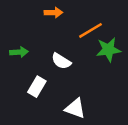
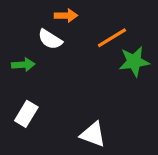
white semicircle: (61, 61) -> (50, 39), moved
white rectangle: (37, 87) -> (26, 114), moved

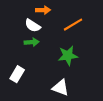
green star: (134, 61) -> (68, 56), moved
green arrow: (23, 65) -> (32, 42), moved

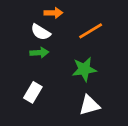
white rectangle: (17, 74) -> (33, 92), moved
white triangle: (61, 88) -> (89, 105), moved, turned -36

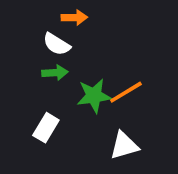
orange line: (91, 31) -> (126, 92), moved
green star: (84, 69) -> (94, 96), moved

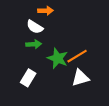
green star: (94, 96) -> (58, 58), turned 30
white triangle: (124, 145) -> (80, 78), moved

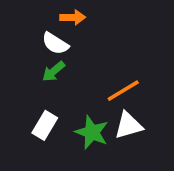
green arrow: (34, 44) -> (54, 71), turned 144
green star: (58, 58) -> (92, 132), moved

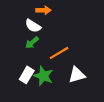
orange line: (123, 91) -> (59, 53), moved
green star: (92, 132) -> (43, 76), moved

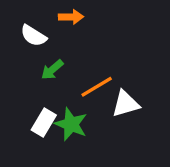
white semicircle: (33, 26) -> (34, 36), moved
white triangle: (77, 75) -> (125, 104), moved

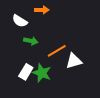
green arrow: (52, 70) -> (31, 41), turned -128

